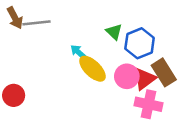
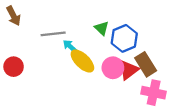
gray line: (37, 23) -> (53, 34), moved
red circle: (14, 95) -> (14, 67), moved
pink cross: (148, 104) -> (154, 93), moved

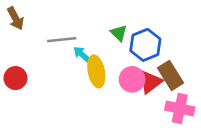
yellow ellipse: (82, 61) -> (96, 71), turned 35

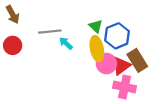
yellow ellipse: (96, 71) -> (97, 49), moved
red circle: (15, 78) -> (13, 45), moved
pink cross: (180, 109) -> (125, 87), moved

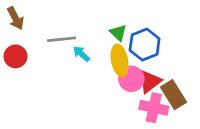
brown rectangle: (137, 60) -> (174, 95), moved

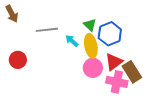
cyan arrow: (81, 54) -> (72, 41), moved
red circle: (15, 56) -> (18, 60), moved
pink circle: (131, 79) -> (93, 68), moved

